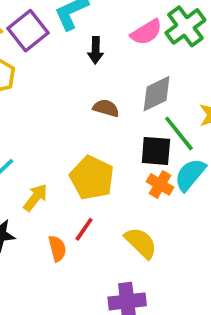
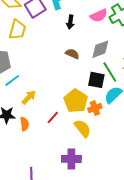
yellow pentagon: (92, 178) -> (76, 101), moved
orange cross: (160, 184) -> (95, 108), moved, turned 32
orange semicircle: (57, 248) -> (24, 124), moved

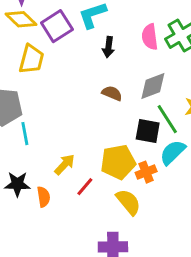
pink semicircle: (99, 15) -> (150, 37), turned 108
cyan line: (12, 80) -> (25, 134), turned -63
yellow arrow: (29, 97) -> (65, 164), moved
yellow pentagon: (76, 101) -> (118, 162), turned 30

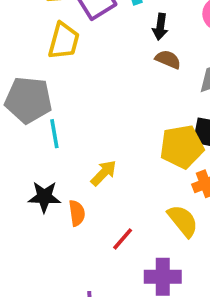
brown semicircle: (112, 93) -> (168, 59), moved
yellow pentagon: (118, 162) -> (182, 147), moved
red line: (85, 187) -> (123, 239), moved

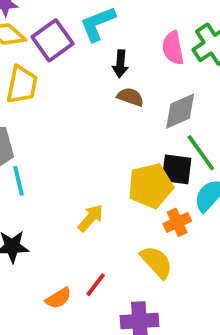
yellow arrow: (104, 173) -> (91, 218), moved
orange semicircle: (77, 213) -> (58, 298), moved, turned 70

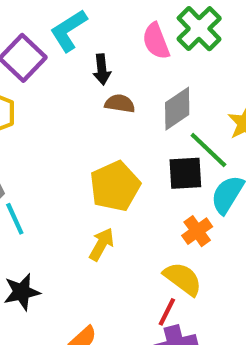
yellow pentagon: (150, 186) -> (115, 186), moved
red line: (96, 285) -> (167, 312), moved

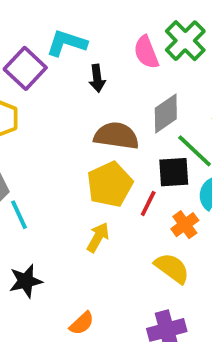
cyan L-shape: (69, 30) -> (67, 43), turned 51
brown semicircle: (120, 104) -> (116, 136), moved, size x1.6
red line: (167, 312) -> (148, 203), moved

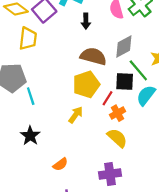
orange cross: (185, 225) -> (117, 113), moved
black star: (26, 281) -> (30, 136), turned -30

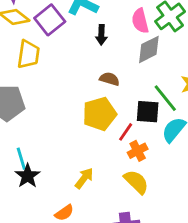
gray diamond: (124, 46) -> (149, 49), moved
brown semicircle: (93, 56) -> (109, 79), size x0.6
cyan line: (31, 96) -> (21, 159), moved
yellow arrow: (76, 115) -> (84, 178), moved

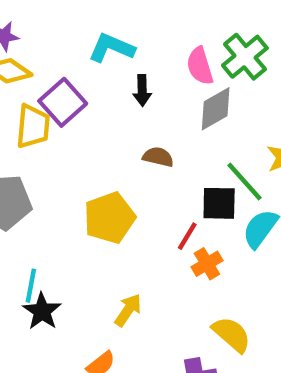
purple square: (50, 20) -> (63, 102), moved
yellow pentagon: (100, 114) -> (110, 218), moved
cyan line: (21, 159) -> (31, 286), turned 30
yellow semicircle: (136, 182) -> (232, 334), moved

